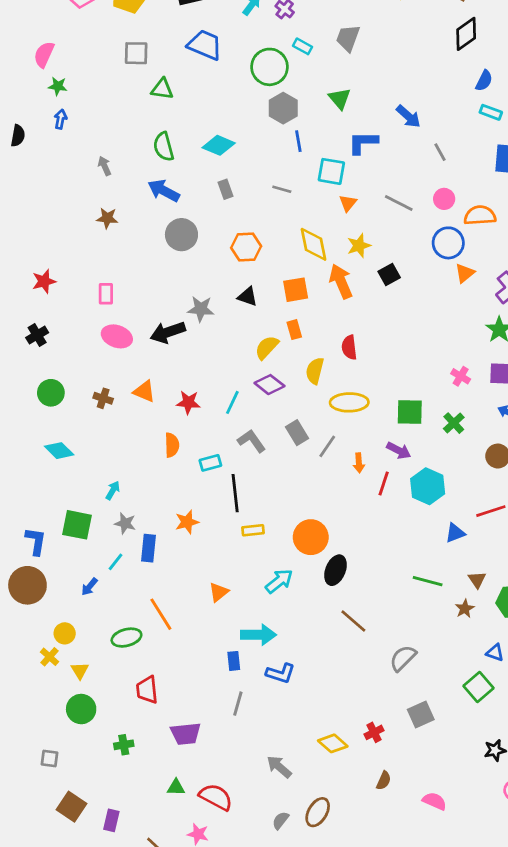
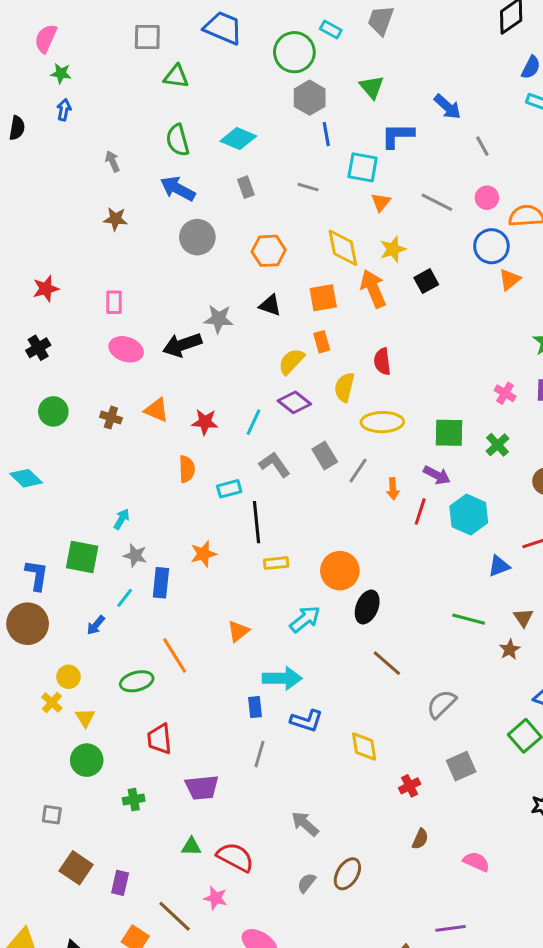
cyan diamond: (59, 451) -> (26, 478), moved
yellow diamond: (333, 743) -> (364, 746), moved, turned 40

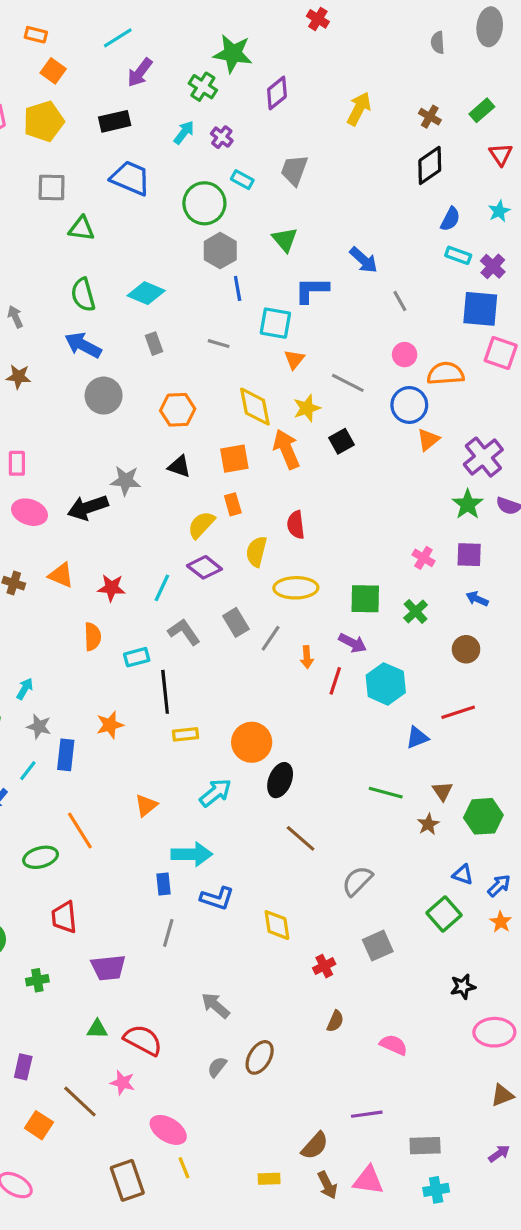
gray line: (437, 202) -> (348, 383), moved

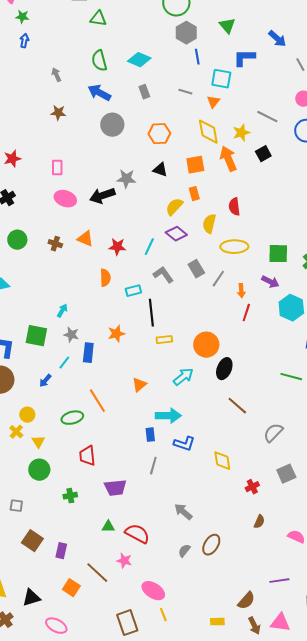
orange triangle: (294, 359) -> (213, 102), moved
red line: (335, 681) -> (246, 313), moved

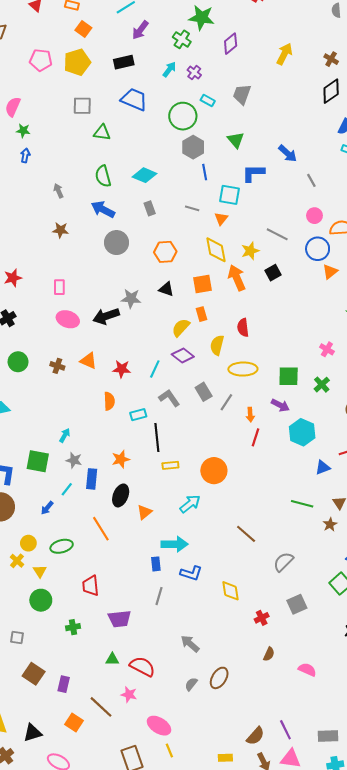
black ellipse: (224, 369) -> (121, 495), moved
green ellipse: (72, 418) -> (62, 546), moved
purple line: (279, 581) -> (285, 730), moved, turned 72

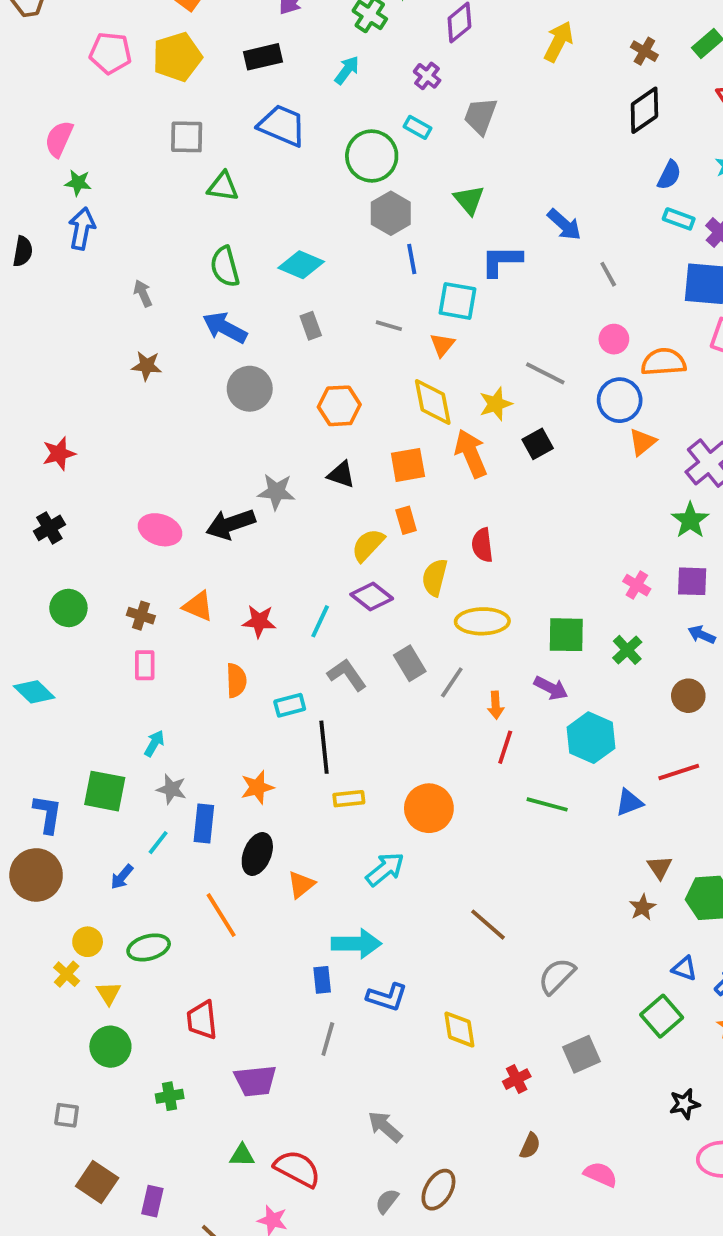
purple cross: (194, 73) -> (427, 76), moved
blue arrow: (25, 155) -> (82, 228), size x1.5
pink rectangle: (59, 287) -> (145, 665), moved
green line: (302, 504) -> (547, 804), moved

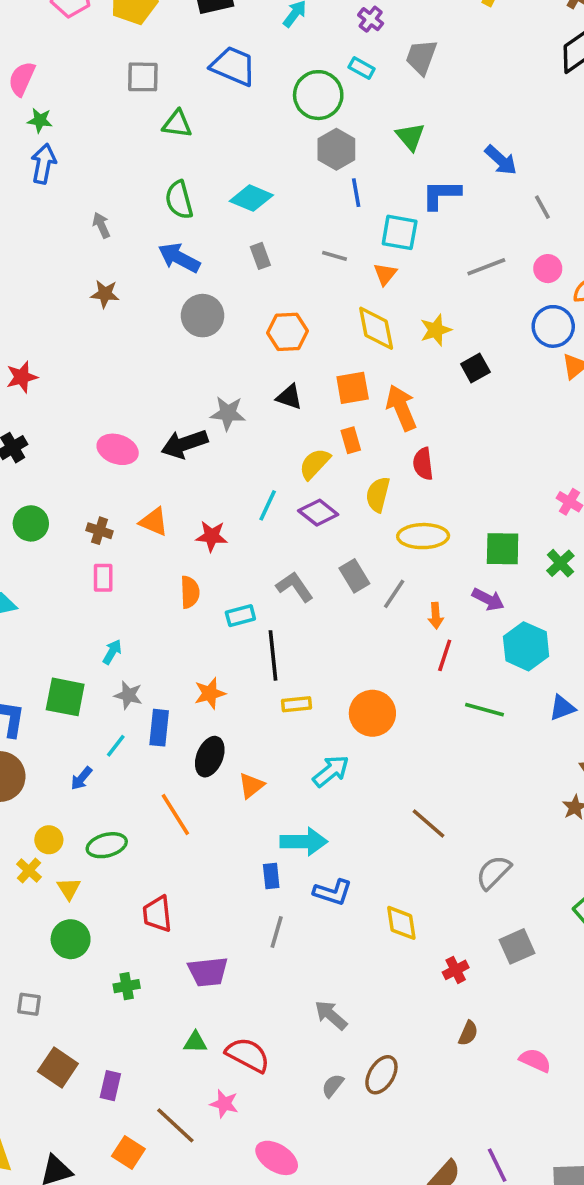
gray line: (545, 373) -> (486, 267), moved, turned -48
orange arrow: (471, 454) -> (401, 408), moved
cyan line: (320, 621) -> (268, 505), moved

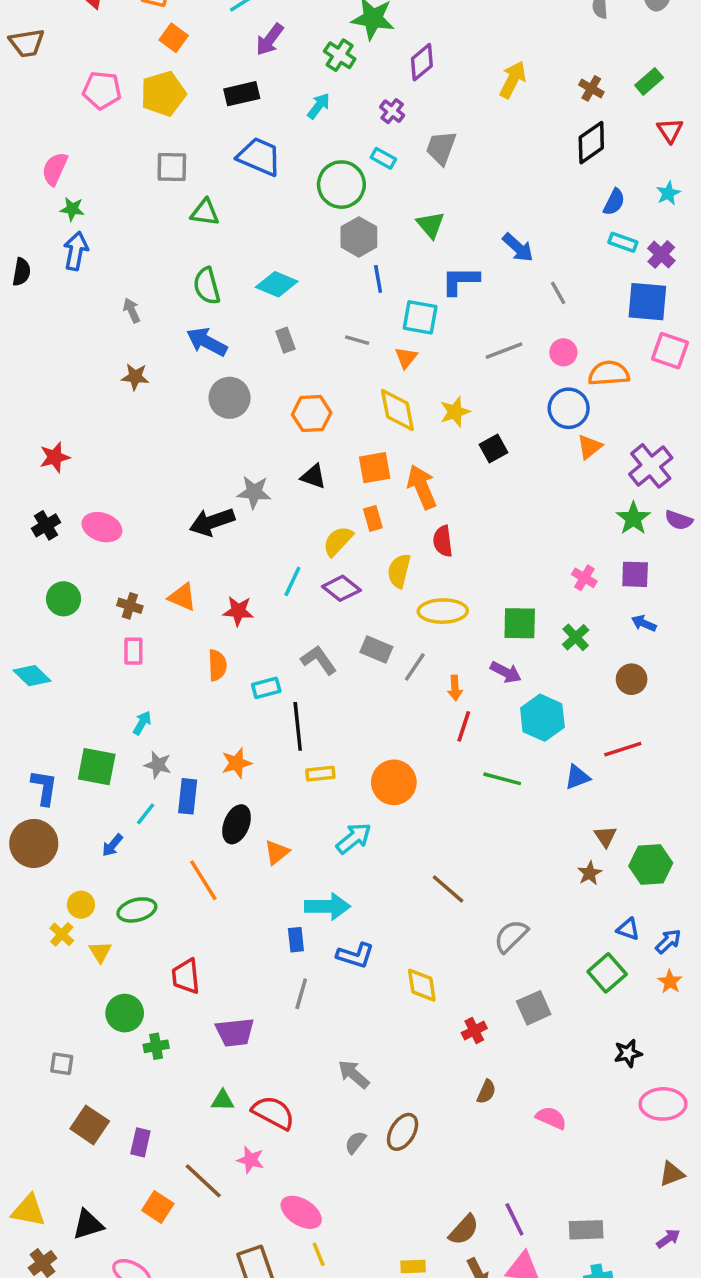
pink ellipse: (118, 449) -> (102, 527), moved
gray rectangle: (354, 576) -> (376, 649), turned -36
green circle: (71, 939) -> (125, 1013), moved

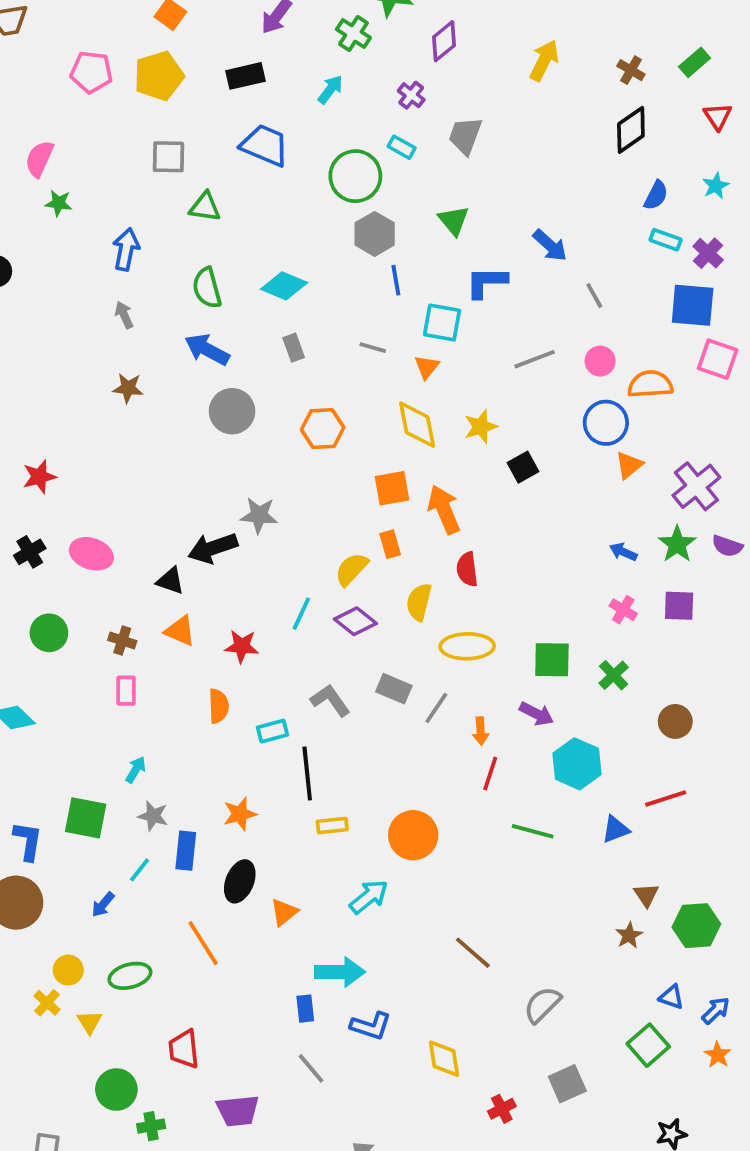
blue arrow: (76, 251) -> (126, 249), moved
black triangle: (313, 476) -> (170, 581), moved
blue arrow: (644, 623) -> (623, 552), moved
gray line: (301, 994) -> (311, 1068), turned -56

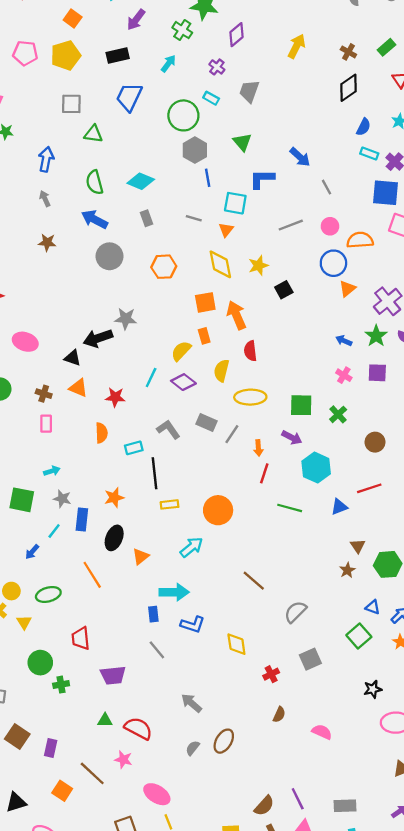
blue trapezoid: (265, 145) -> (129, 97), turned -88
cyan arrow: (136, 770) -> (52, 471), turned 42

